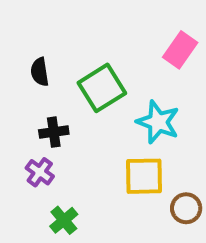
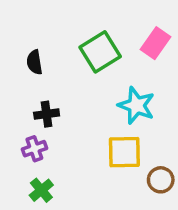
green square: (102, 88) -> (100, 52), moved
purple cross: (40, 172) -> (34, 149), turned 35
green cross: (64, 220) -> (41, 190), moved

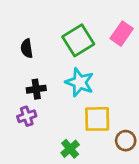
cyan star: (136, 105) -> (80, 82), moved
green cross: (41, 190) -> (70, 149), moved

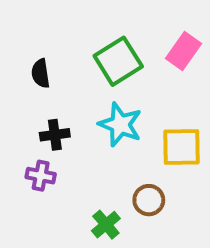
purple cross: (27, 116) -> (41, 176), turned 30
yellow square: (97, 119) -> (181, 147), moved
brown circle: (126, 141) -> (149, 200), moved

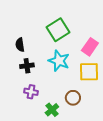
pink rectangle: (184, 51) -> (90, 47), moved
black semicircle: (41, 73) -> (20, 45), moved
purple cross: (41, 176) -> (31, 92), moved

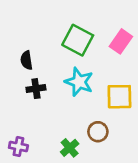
green square: (58, 30) -> (78, 40), turned -30
pink rectangle: (90, 47) -> (121, 41), moved
purple cross: (31, 92) -> (18, 147), moved

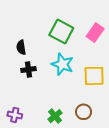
brown circle: (98, 132) -> (84, 112), moved

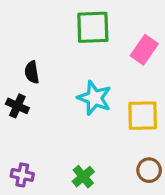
green square: (61, 32) -> (93, 27), moved, turned -30
black cross: (29, 70) -> (17, 106), moved, turned 32
brown circle: (84, 112) -> (149, 170), moved

